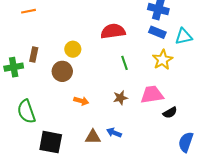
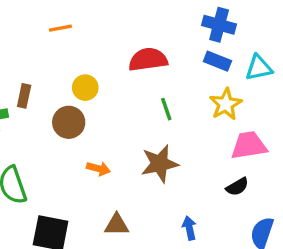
orange line: (28, 11) -> (60, 28), moved
pink trapezoid: (152, 95) -> (249, 145), moved
brown star: (120, 98) -> (160, 164), size x1.6
blue arrow: (114, 133) -> (189, 228), moved, turned 56

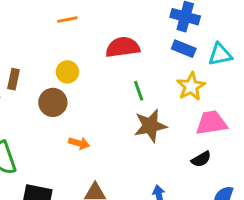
orange line: (60, 28) -> (67, 20), moved
brown star: (160, 164) -> (150, 126), moved

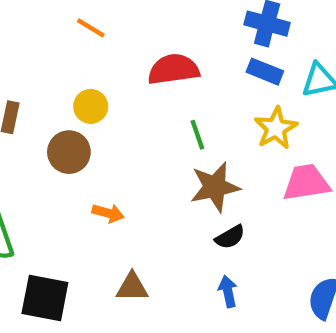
orange line: (67, 20) -> (91, 28), turned 42
black semicircle: (201, 159) -> (230, 237), moved

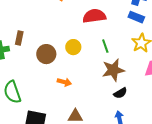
yellow circle: (91, 106) -> (73, 47), moved

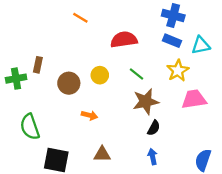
green line: (105, 46) -> (136, 74), turned -32
black semicircle: (120, 93) -> (154, 128), turned -32

